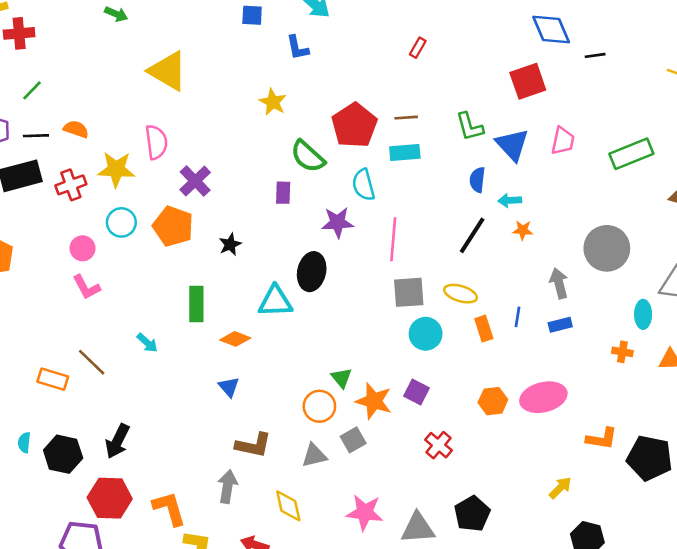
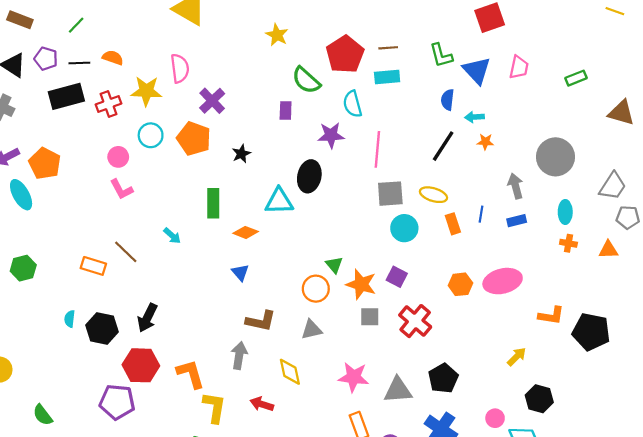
green rectangle: (631, 154) -> (576, 78), size x0.6
cyan ellipse: (643, 314) -> (565, 212), moved
gray square: (353, 440) -> (370, 317), moved, turned 30
red cross: (439, 445) -> (415, 321), size x1.4

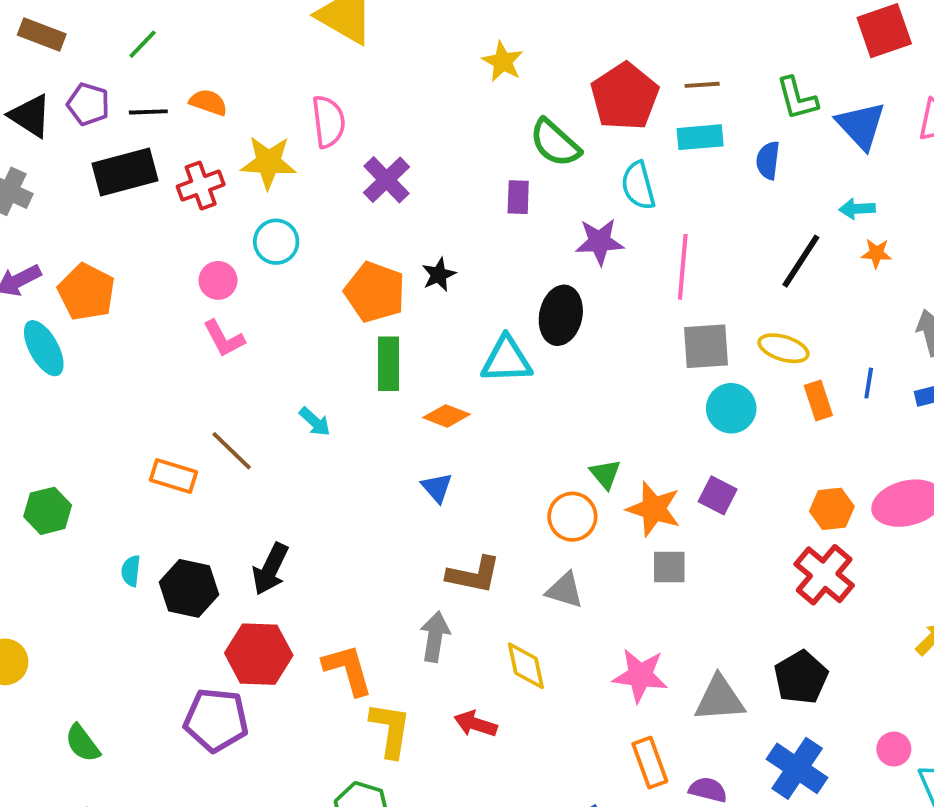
blue semicircle: (448, 100) -> (768, 160), moved
orange pentagon: (194, 139) -> (375, 292), moved
green hexagon: (23, 268) -> (48, 511), moved
red cross: (415, 321) -> (824, 575), moved
gray triangle: (311, 330) -> (565, 590), turned 30

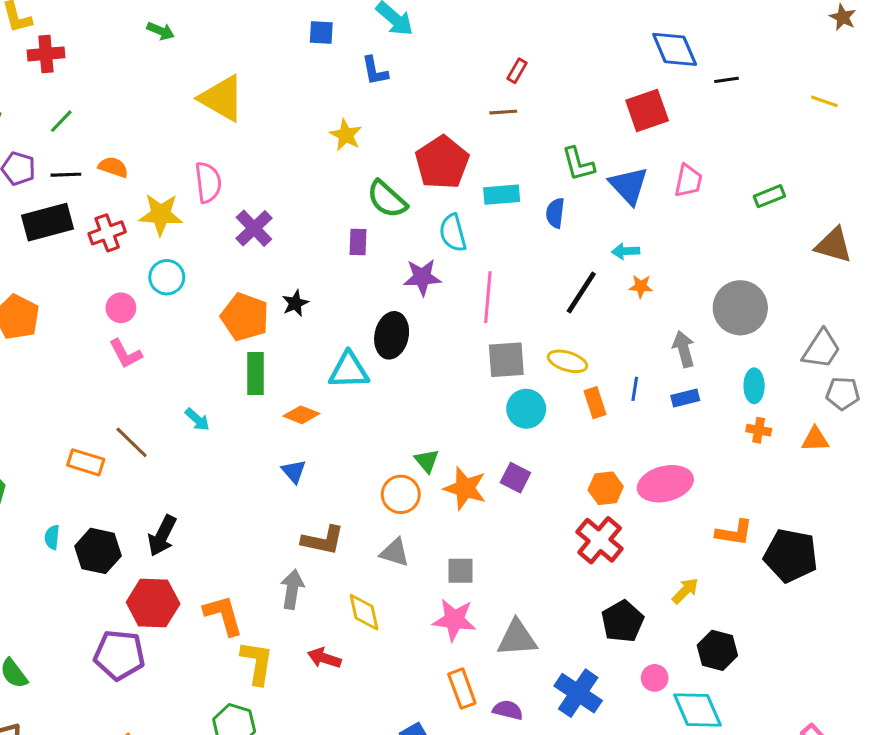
brown line: (702, 85) -> (503, 112), moved
gray square: (669, 567) -> (460, 571), moved
black pentagon: (801, 677) -> (623, 621), moved

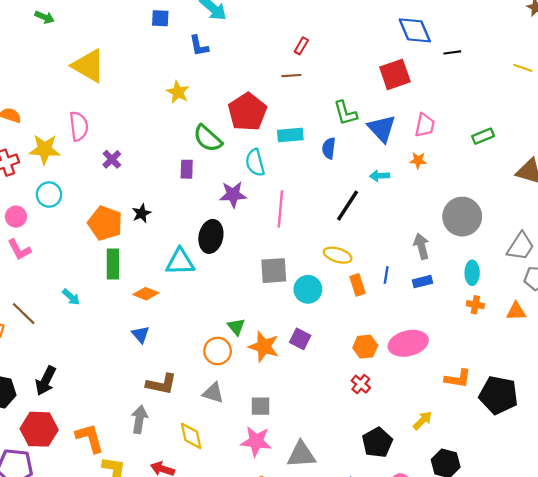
purple cross: (254, 228) -> (112, 159), size x0.7
orange star: (641, 286) -> (418, 160), moved
gray square: (506, 360) -> (274, 271), moved
red cross: (600, 540) -> (361, 384), size x0.6

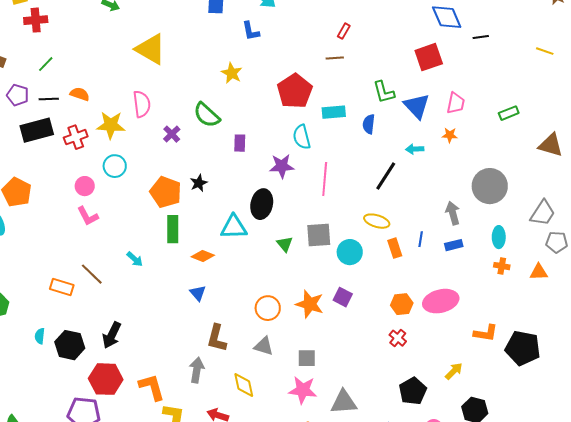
green semicircle: (208, 138) -> (207, 115), moved
green triangle: (236, 327) -> (285, 244), moved
brown L-shape: (161, 384) -> (217, 338), turned 92

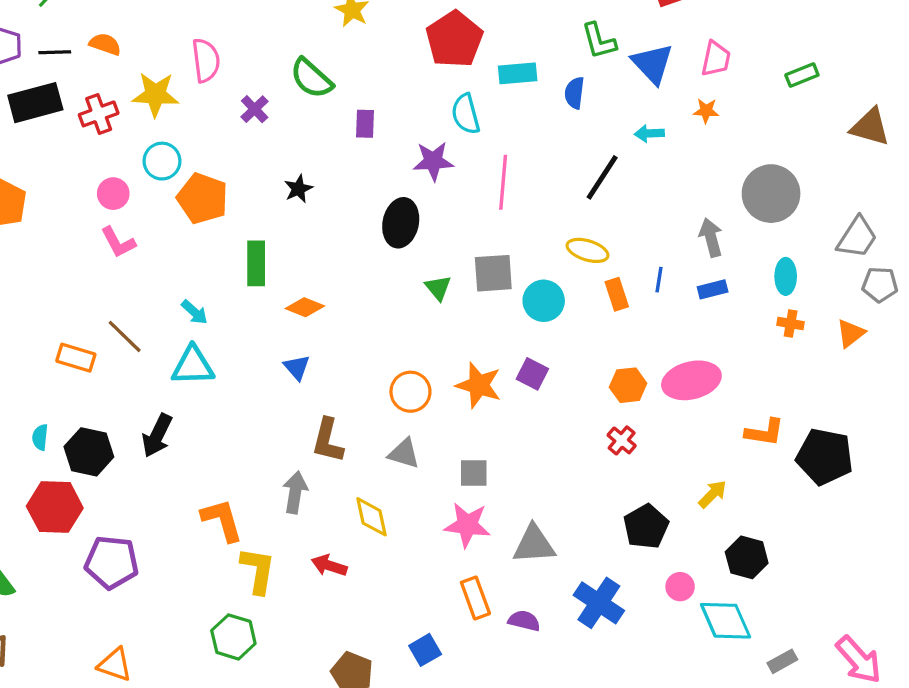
orange pentagon: (166, 192) -> (203, 198), moved
cyan triangle: (234, 227) -> (193, 366), moved
orange triangle: (539, 272) -> (851, 333), turned -36
red hexagon: (106, 379) -> (55, 507), moved

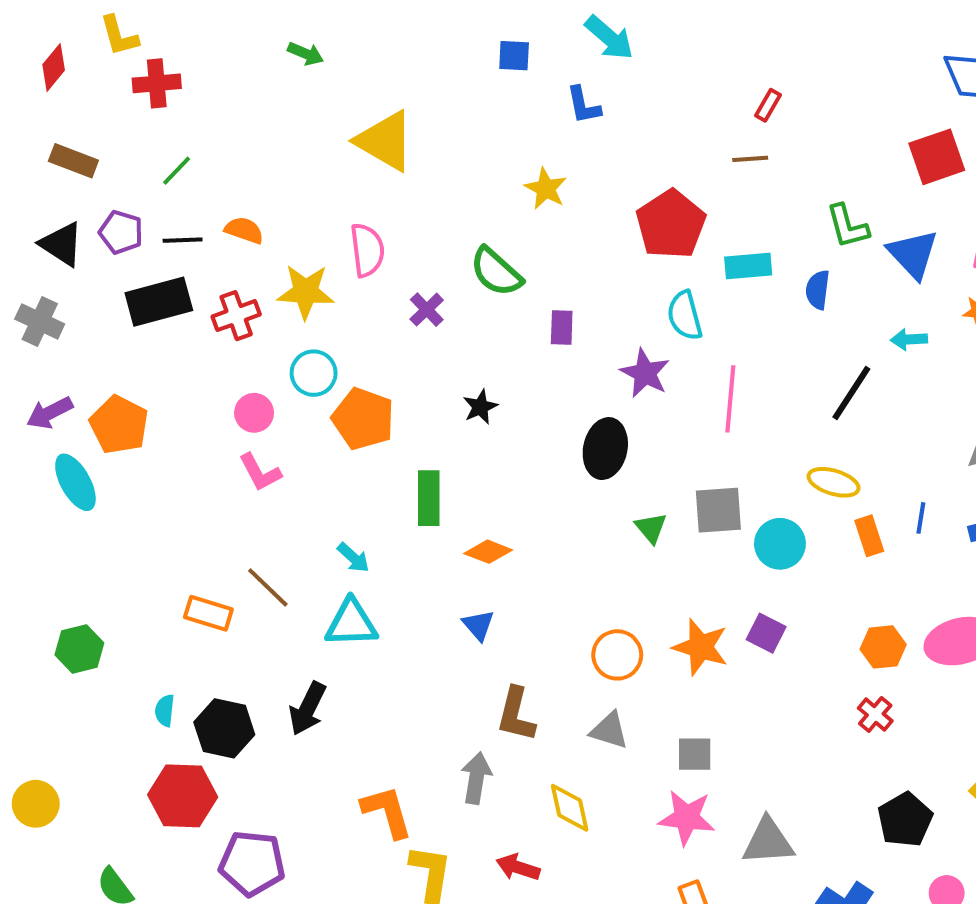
purple star: (433, 161) -> (645, 373), turned 30

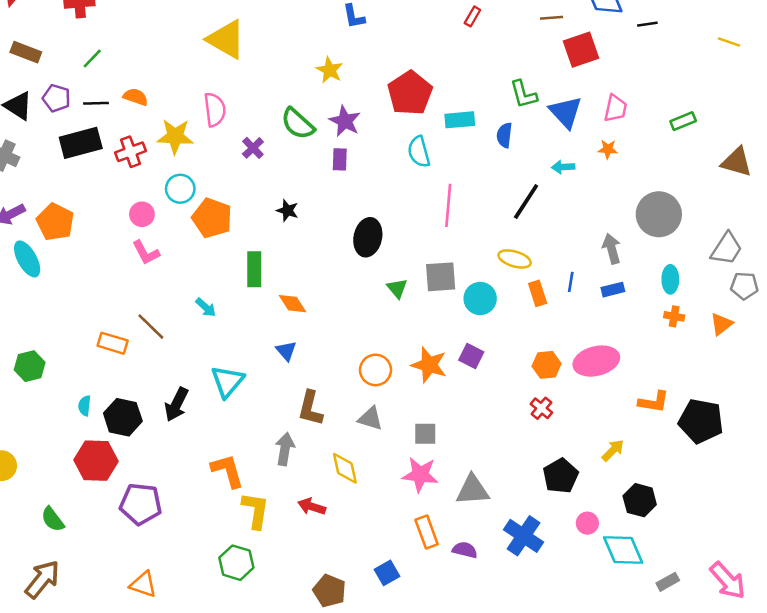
brown line: (750, 159) -> (552, 18), moved
purple star: (645, 373) -> (345, 121), moved
black star: (480, 407) -> (287, 210), turned -30
orange diamond: (488, 552) -> (293, 304), turned 36
cyan triangle: (351, 623) -> (227, 381), moved, turned -48

